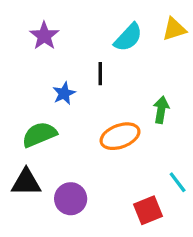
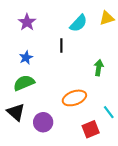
blue star: (64, 93) -> (26, 58), moved
orange ellipse: (120, 136) -> (74, 98), moved
black triangle: (26, 182) -> (16, 112), turned 42

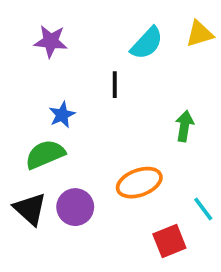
purple star: (27, 22) -> (51, 41), turned -30
blue star: (26, 58) -> (62, 115), moved
purple circle: (43, 122) -> (75, 207), moved

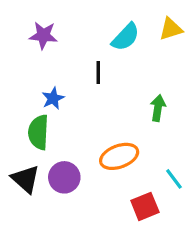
green semicircle: (45, 154) -> (38, 132), turned -64

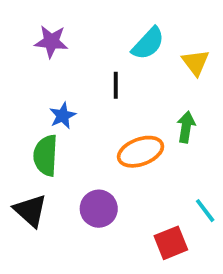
yellow triangle: (171, 29) -> (196, 62), moved, turned -50
orange ellipse: (119, 156) -> (140, 152), moved
purple circle: (64, 177) -> (99, 209), moved

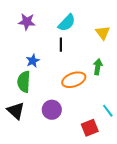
cyan semicircle: (148, 43) -> (67, 23), moved

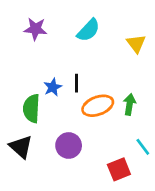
black line: (61, 45) -> (77, 83), moved
blue star: (33, 61) -> (53, 87), moved
green arrow: (98, 67) -> (130, 104), moved

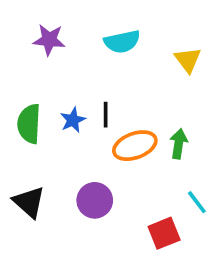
cyan semicircle: (88, 30) -> (122, 42), turned 35
green semicircle: (31, 108) -> (29, 124), moved

